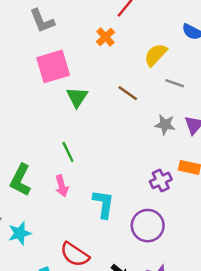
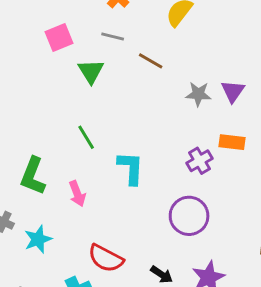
pink square: (53, 66) -> (59, 38), size x0.7
gray line: (175, 83) -> (113, 37), moved
pink arrow: (62, 186) -> (77, 194), moved
cyan L-shape: (103, 204) -> (131, 168), moved

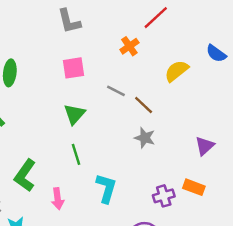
gray line: (113, 37) -> (116, 91), moved
green triangle: (91, 71) -> (74, 114), moved
gray star: (198, 94) -> (145, 138), moved

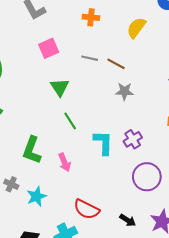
orange cross: (129, 46) -> (91, 17), turned -35
purple cross: (164, 196) -> (133, 139), moved

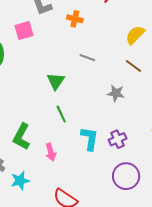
orange cross: (91, 17) -> (75, 19), moved
pink square: (49, 48) -> (24, 31), moved
brown line: (116, 64) -> (134, 66), moved

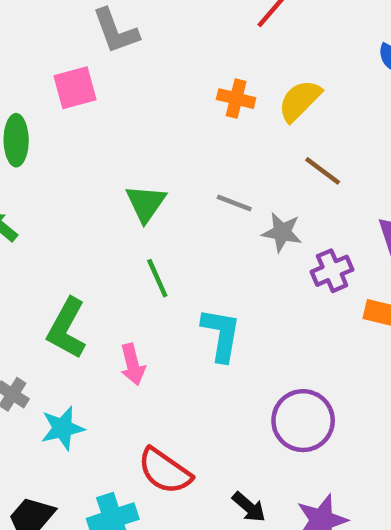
orange cross: (75, 19) -> (236, 99), moved
yellow semicircle: (135, 35) -> (300, 101), moved
gray line: (87, 58) -> (234, 203), moved
purple cross: (118, 139) -> (332, 271), moved

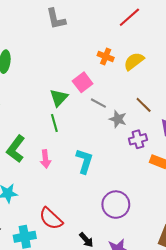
pink square: (75, 88) -> (83, 82), moved, turned -30
brown line: (323, 171) -> (144, 105), moved
green line: (157, 278) -> (54, 123), moved
pink arrow: (133, 364) -> (45, 159), moved

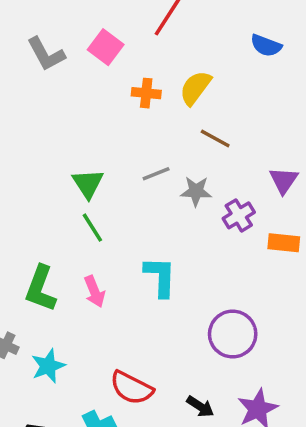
pink square: (83, 82) -> (106, 47), moved
gray line: (98, 103) -> (156, 174), turned -35
brown line: (144, 105) -> (215, 138), moved

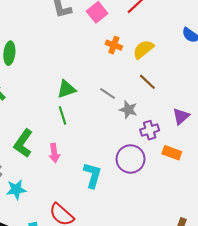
gray line: (156, 174) -> (108, 94), turned 42
green triangle: (88, 184) -> (66, 89), turned 30
cyan L-shape: (160, 277) -> (92, 175), moved
purple circle: (233, 334) -> (131, 159), moved

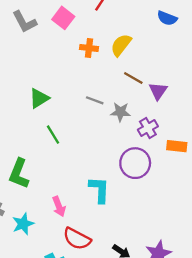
green triangle: (66, 89) -> (39, 98), moved
purple triangle: (181, 116) -> (158, 91), moved
pink arrow: (54, 153) -> (59, 206), moved

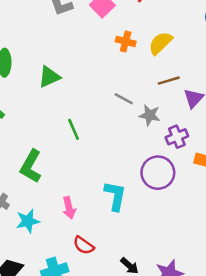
brown line: (133, 78) -> (169, 81), turned -54
green triangle: (39, 98) -> (49, 77), moved
red semicircle: (77, 239) -> (84, 245), size x0.7

